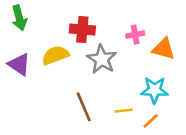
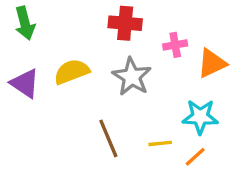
red cross: (82, 30) -> (125, 23), moved
orange triangle: (164, 49) -> (212, 63), turned -40

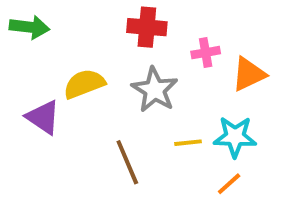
green arrow: (25, 23) -> (29, 27), turned -68
purple triangle: (25, 83) -> (43, 117), moved
yellow line: (160, 143) -> (188, 143), moved

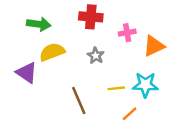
green arrow: (29, 27) -> (39, 24), moved
gray star: (155, 90) -> (96, 56), size x0.6
orange line: (229, 184) -> (130, 114), moved

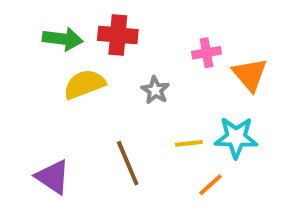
red cross: (91, 17) -> (118, 35), moved
orange triangle: (154, 46) -> (250, 74), turned -45
purple triangle: (27, 73) -> (53, 177), moved

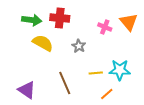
pink cross: (207, 53) -> (105, 27), turned 32
orange triangle: (250, 74) -> (129, 22), moved
yellow semicircle: (84, 84) -> (43, 43), turned 50

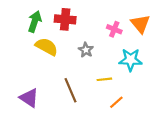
green arrow: (32, 20) -> (35, 22), turned -78
cyan star: (120, 70) -> (131, 60), moved

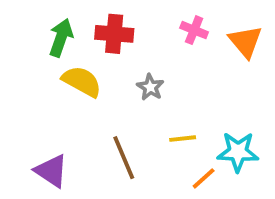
pink cross: (114, 29) -> (194, 30), moved
cyan star: (131, 60) -> (238, 152), moved

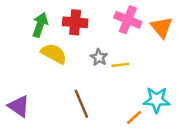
pink cross: (194, 30) -> (128, 20), size x1.5
yellow line: (183, 139) -> (120, 65), moved
purple triangle: (51, 171) -> (19, 106), moved

